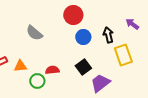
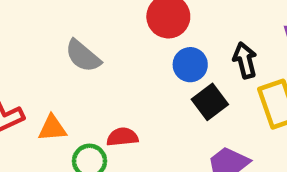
black square: (83, 67) -> (210, 102), moved

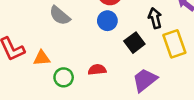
blue circle: (190, 65) -> (107, 21), moved
red semicircle: (122, 137) -> (97, 70), moved

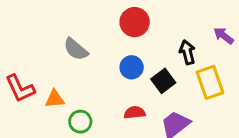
blue circle: (107, 21) -> (132, 67), moved
red semicircle: (97, 70) -> (135, 113), moved

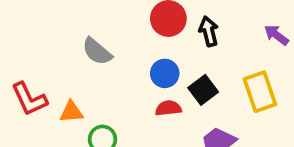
black arrow: (187, 52) -> (209, 31), moved
red semicircle: (135, 113) -> (168, 108), moved

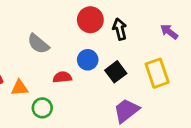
red semicircle: (168, 108) -> (62, 77), moved

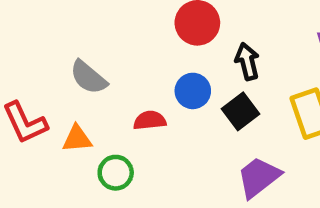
black arrow: (120, 29) -> (247, 61), moved
gray semicircle: (38, 44) -> (88, 77), moved

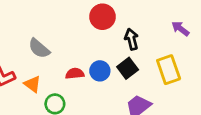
blue circle: (193, 91) -> (100, 71), moved
orange triangle: (77, 139) -> (32, 84), turned 42

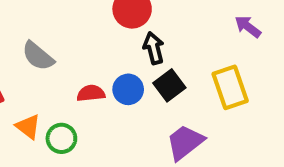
black arrow: (132, 39) -> (154, 48), moved
orange triangle: (32, 84) -> (28, 127), moved

